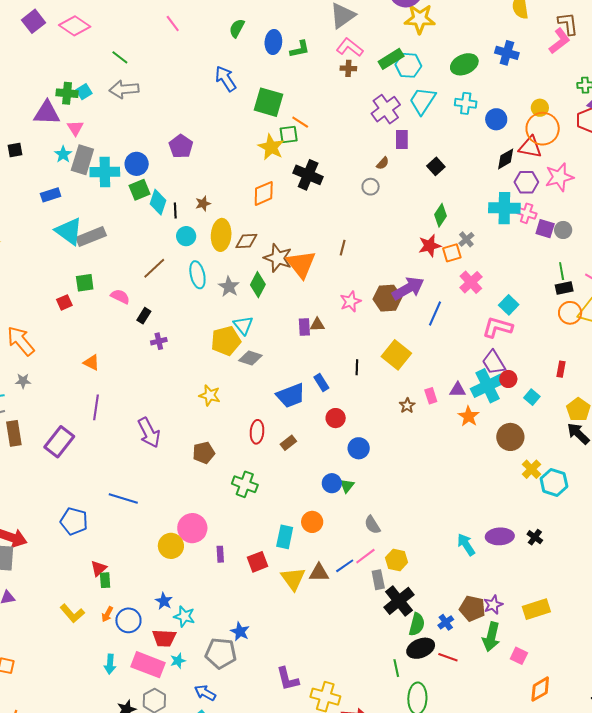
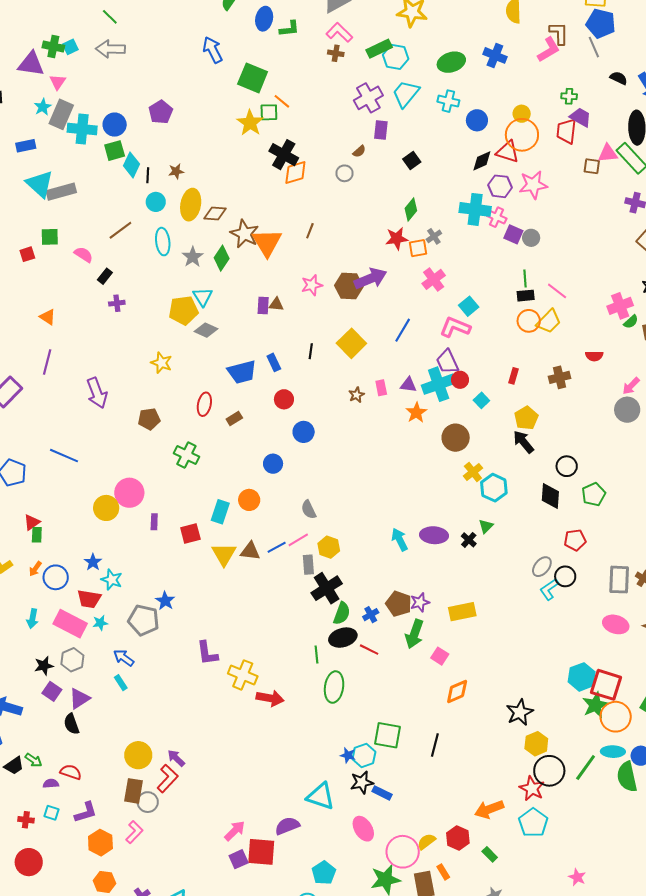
orange diamond: (264, 193) -> (295, 173), moved
blue line: (435, 314) -> (403, 330), moved
green triangle: (347, 486) -> (486, 526), moved

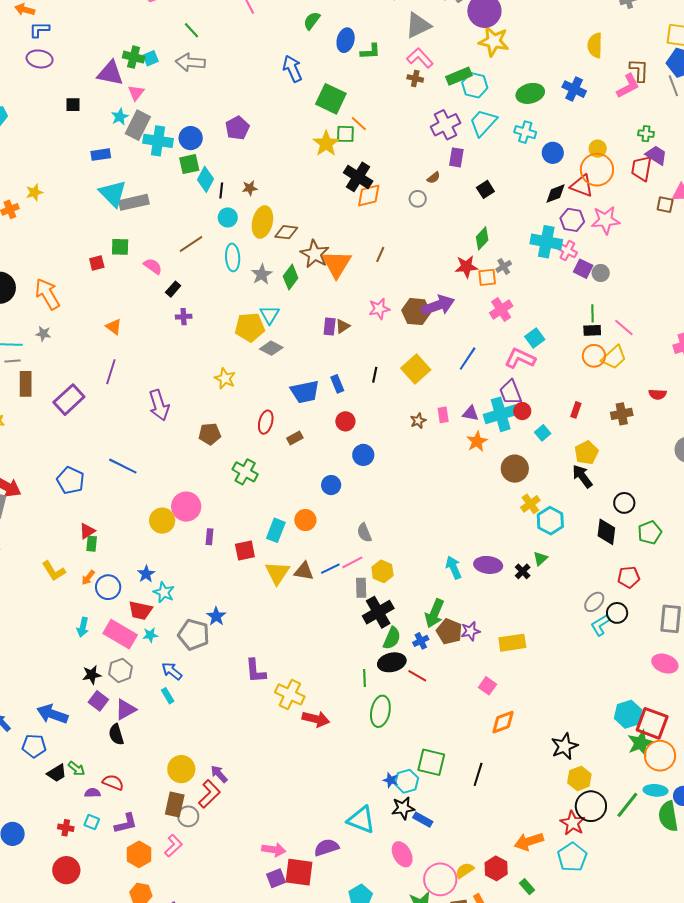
brown triangle: (276, 304) -> (343, 326), turned -42
green arrow: (414, 634) -> (434, 613), moved
pink arrow: (235, 831) -> (274, 850), turned 50

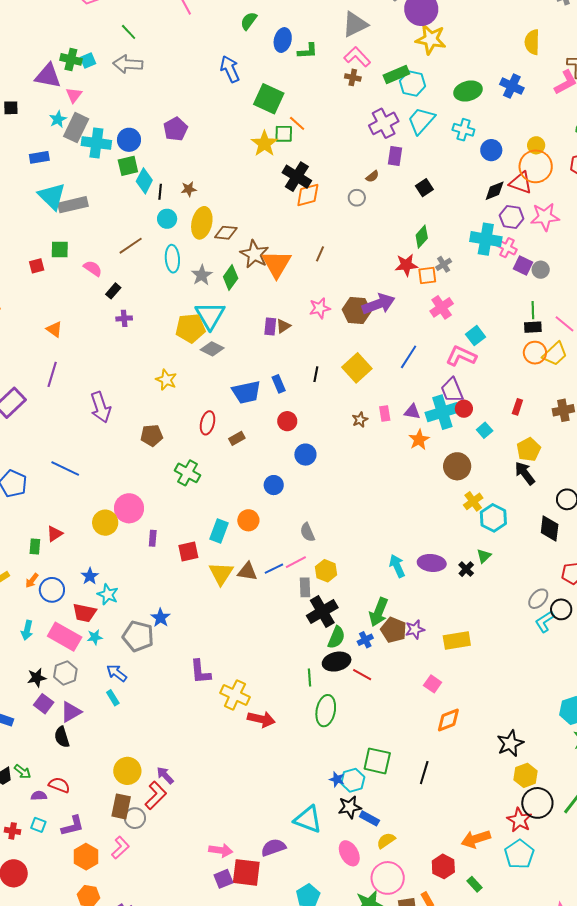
cyan triangle: (270, 315) -> (210, 315), size x1.5
red triangle: (87, 531) -> (55, 534), moved
yellow semicircle: (465, 870) -> (386, 841), moved

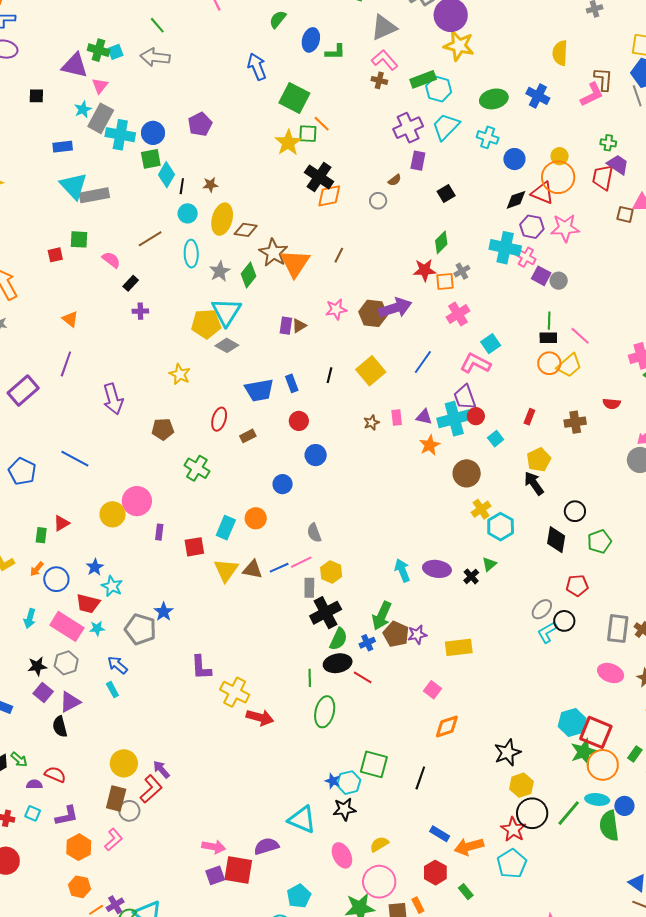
blue rectangle: (369, 818) -> (440, 834), moved

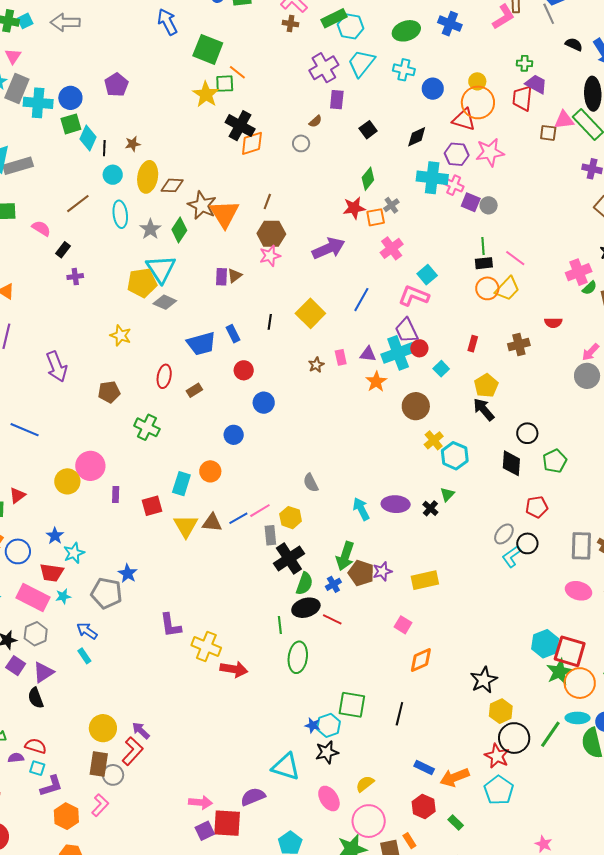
black diamond: (516, 200) -> (417, 137), moved
brown hexagon: (373, 313) -> (271, 234), moved
gray semicircle: (314, 533) -> (311, 483), moved
cyan star: (112, 586) -> (74, 553), turned 30
cyan square: (33, 813) -> (37, 768), moved

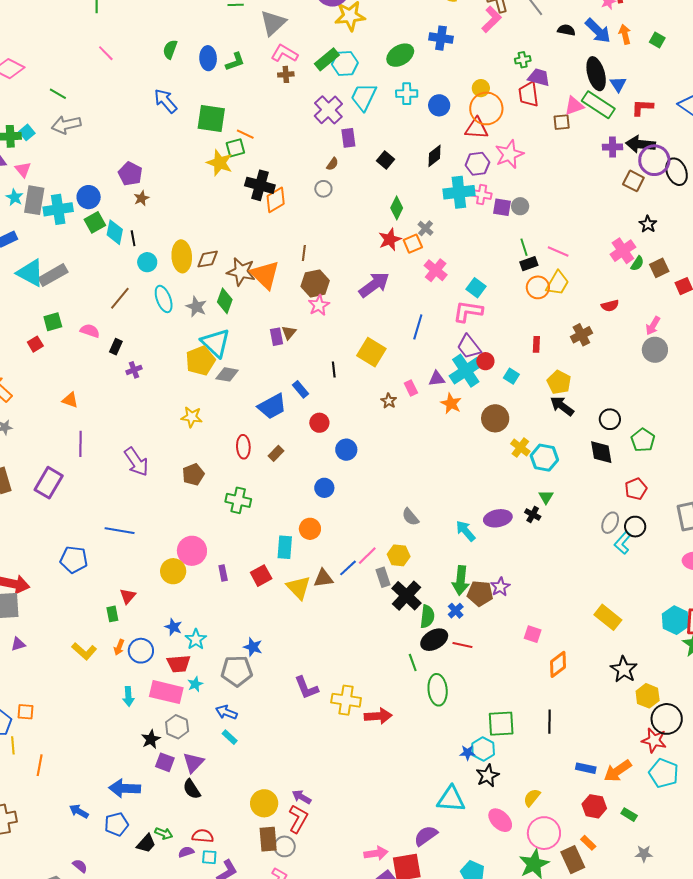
brown star: (133, 144) -> (141, 198), moved
yellow rectangle: (425, 580) -> (608, 617), moved, turned 64

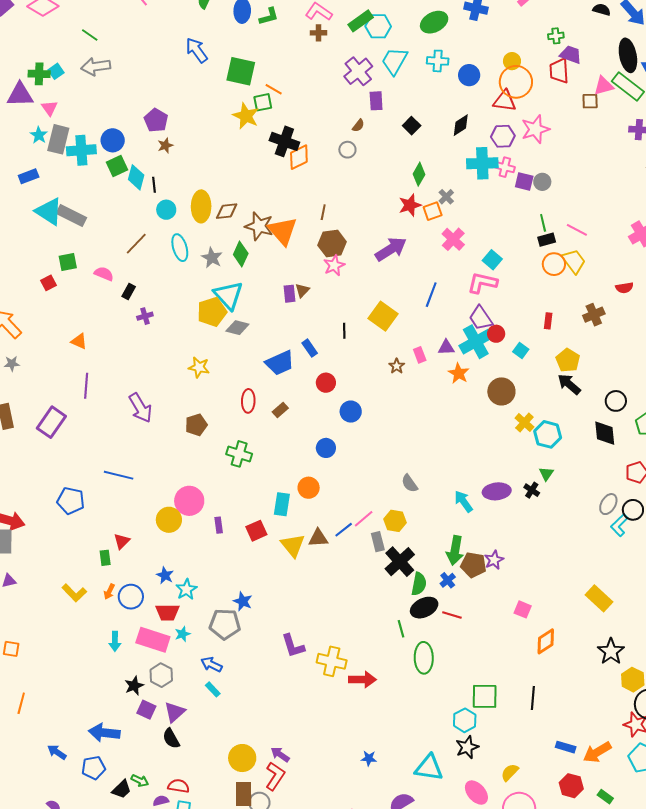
gray rectangle: (53, 275) -> (71, 215), turned 52
yellow trapezoid: (557, 283) -> (574, 261), turned -72
blue star: (467, 753) -> (369, 758), moved

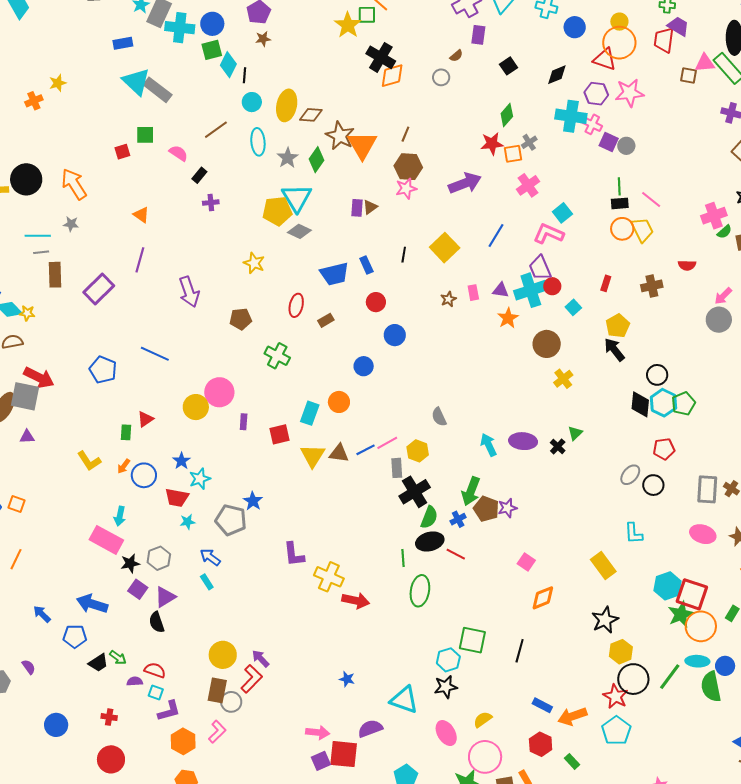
cyan hexagon: (548, 434) -> (663, 403), moved
cyan L-shape: (619, 525) -> (634, 533), moved, turned -60
pink rectangle: (153, 640) -> (106, 540), moved

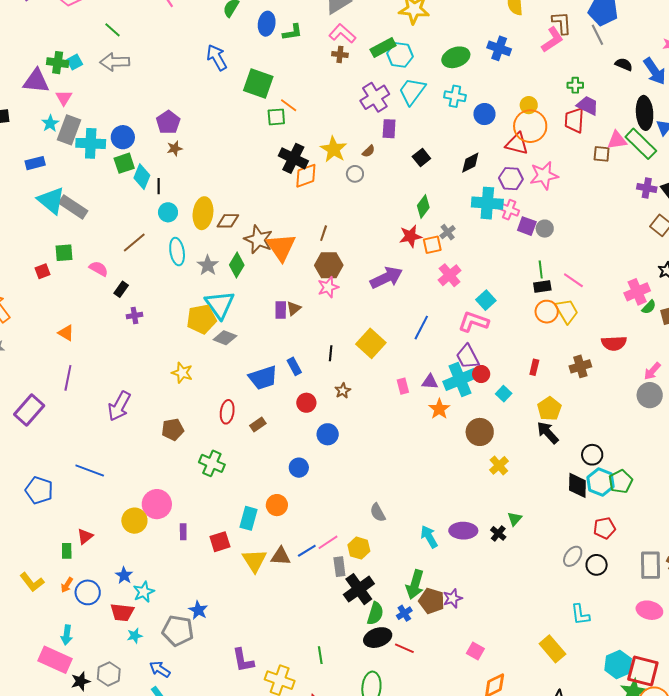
yellow star: (348, 25) -> (334, 149), moved
red semicircle: (687, 265) -> (614, 343), size x1.4
purple arrow: (189, 292) -> (119, 406), turned 52
brown star: (449, 299) -> (343, 391), moved
green line: (403, 558) -> (320, 655), moved

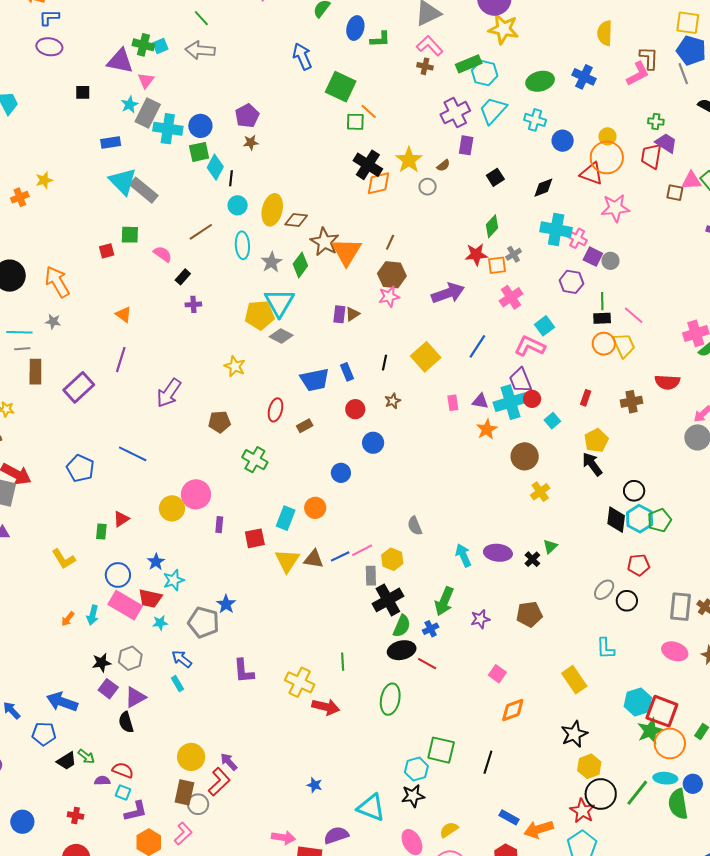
purple hexagon: (511, 179) -> (571, 282), moved
orange arrow: (67, 585) -> (68, 619), moved
brown pentagon: (432, 601) -> (529, 614), moved, turned -30
pink rectangle: (55, 660) -> (125, 605), moved
purple L-shape: (243, 660) -> (244, 671), moved

